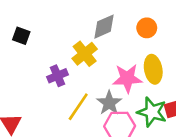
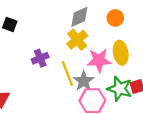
yellow cross: (85, 54) -> (77, 40), moved
yellow line: (78, 107) -> (67, 73), moved, turned -55

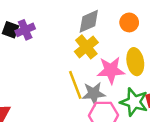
purple cross: (40, 58) -> (25, 30), moved
gray star: (84, 81) -> (94, 93), turned 30

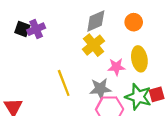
pink star: (111, 70) -> (116, 67), size x0.7
yellow line: (75, 85) -> (64, 83), moved

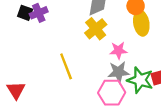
yellow ellipse: (139, 59) -> (141, 23), moved
gray star: (100, 89) -> (118, 72), moved

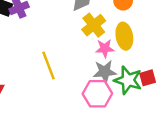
yellow ellipse: (141, 23) -> (124, 36), moved
yellow cross: (96, 29) -> (94, 25), moved

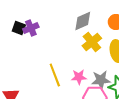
pink star: (105, 48) -> (79, 77), moved

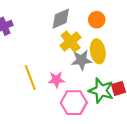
gray star: (101, 80) -> (81, 60), moved

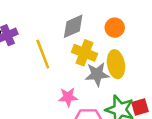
yellow cross: (71, 42) -> (84, 53), turned -30
yellow line: (30, 77) -> (43, 54), moved

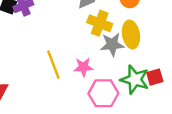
yellow line: (43, 54) -> (53, 65), moved

